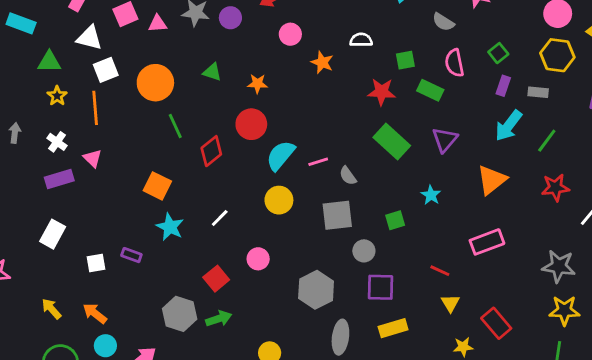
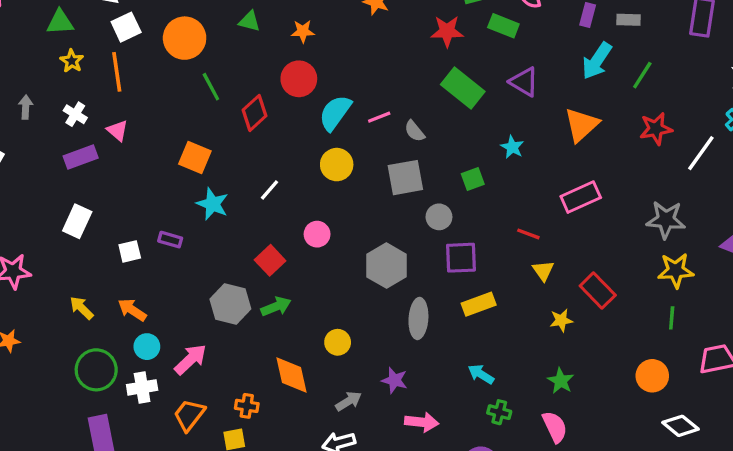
purple triangle: (445, 140) -> (524, 82), turned -36

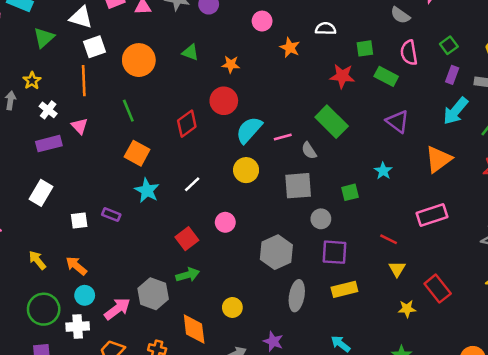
green triangle: (60, 22) -> (44, 38), turned -45
yellow star: (72, 61) -> (32, 81), moved
green line: (211, 87) -> (128, 111), moved
green rectangle: (463, 88) -> (332, 122), moved
gray hexagon: (230, 304) -> (153, 294), moved

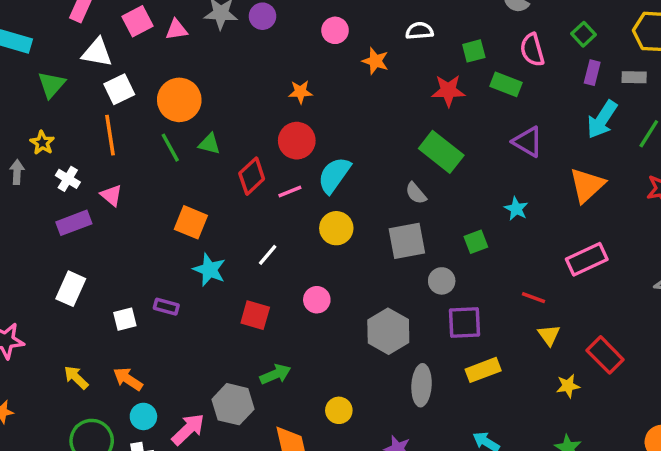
green triangle: (190, 52) -> (209, 144), moved
green line: (128, 111) -> (170, 148), moved
pink line: (283, 137) -> (290, 191), moved
red square: (187, 239) -> (255, 315), moved, turned -30

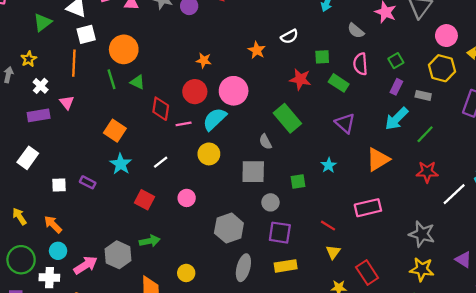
pink circle: (335, 30) -> (234, 91), moved, size x1.6
white semicircle: (419, 31) -> (289, 36), turned 144
red diamond: (252, 176) -> (161, 109), turned -50

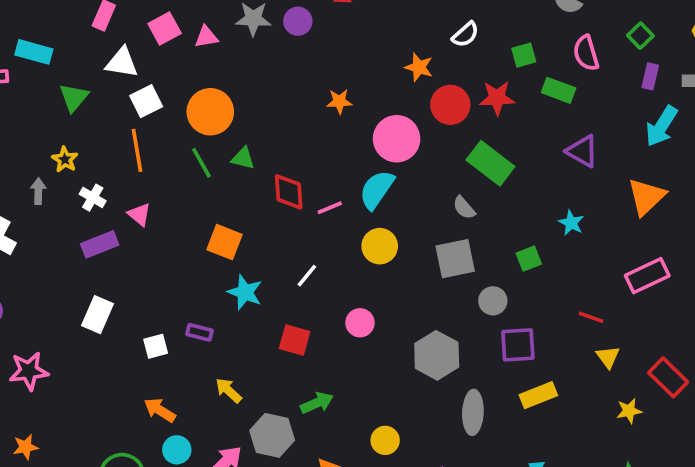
red circle: (195, 92) -> (450, 105), moved
yellow arrow: (19, 216) -> (229, 390), moved

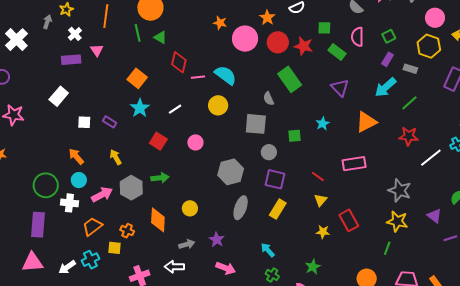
pink circle: (397, 139) -> (245, 39), moved
cyan semicircle: (377, 190) -> (226, 75), turned 75
yellow rectangle: (538, 395) -> (278, 209), turned -54

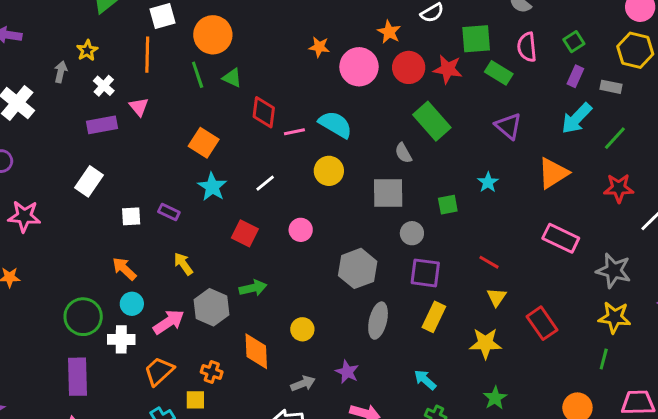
green square: (324, 28) -> (476, 39), size x1.5
pink rectangle: (354, 164) -> (561, 238), moved, turned 40
yellow star: (323, 232) -> (485, 343), moved, size x1.5

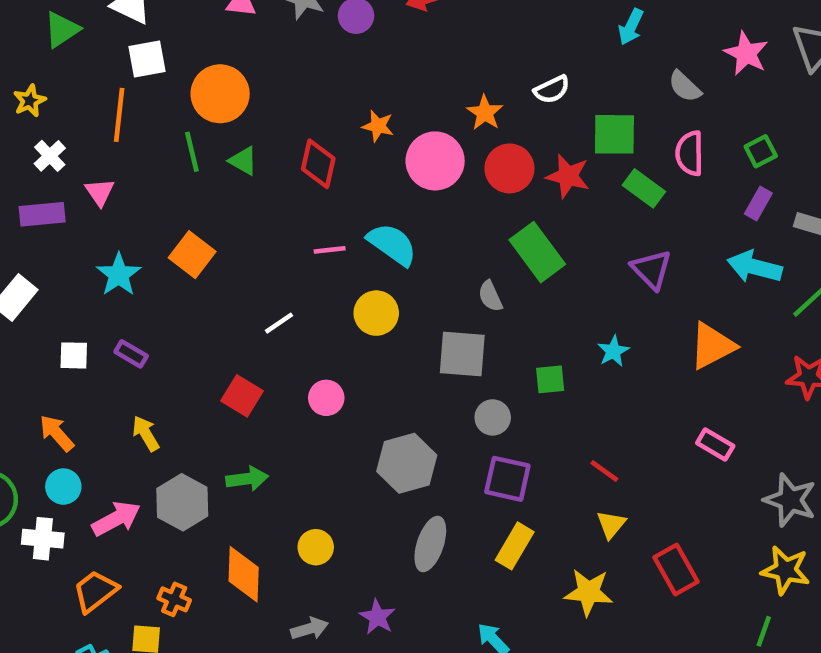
red diamond: (264, 112) -> (318, 164), moved
cyan arrow: (577, 118) -> (755, 267), turned 56
cyan star: (212, 187) -> (119, 275), moved
pink rectangle: (561, 238) -> (715, 444), size x0.7

